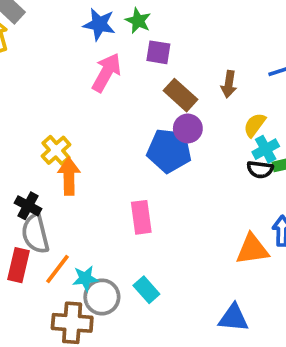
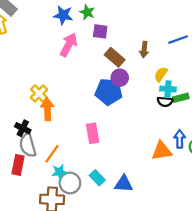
cyan cross: (266, 149) -> (168, 89), turned 35
orange line: (57, 269) -> (52, 154), moved
blue triangle: (234, 318) -> (124, 184), moved

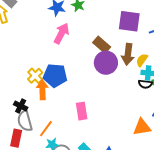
purple square: (100, 31) -> (129, 21), moved, size x1.6
brown arrow: (144, 50) -> (128, 54), moved, size x1.5
purple circle: (120, 78) -> (106, 63), size x1.5
blue pentagon: (109, 92) -> (55, 75), moved

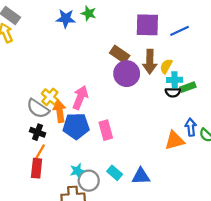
pink arrow: (61, 33) -> (80, 97), moved
blue pentagon: (55, 75) -> (76, 126), moved
gray semicircle: (25, 121) -> (38, 109), moved, turned -35
orange line: (46, 129) -> (39, 153), moved

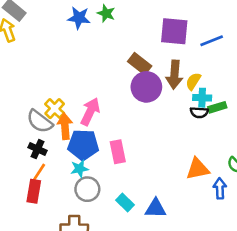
blue arrow: (191, 127) -> (220, 188), moved
cyan star: (77, 171) -> (79, 169), moved
gray circle: (89, 181) -> (87, 189), moved

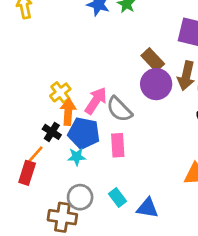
gray semicircle: (40, 121) -> (119, 109), moved
black cross: (38, 149) -> (52, 132), moved
gray circle: (87, 189) -> (80, 197), moved

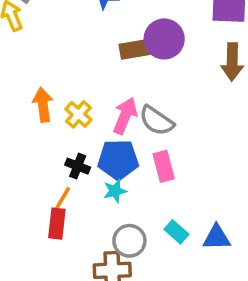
brown rectangle: (153, 60) -> (134, 49), moved, turned -45
purple circle: (156, 84) -> (164, 39), moved
orange arrow: (68, 112) -> (43, 105), moved

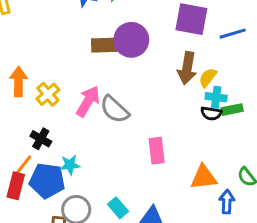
blue pentagon: (118, 160) -> (47, 181), moved
pink rectangle: (164, 166) -> (157, 151), moved

